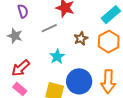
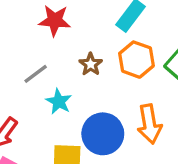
gray line: (49, 28) -> (36, 74), moved

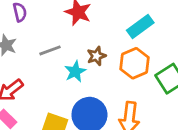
cyan star: (59, 101) -> (75, 71), moved

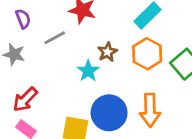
gray line: (50, 50) -> (55, 38), moved

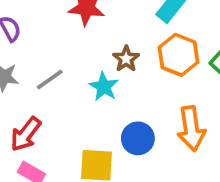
gray line: (55, 38) -> (50, 80), moved
blue circle: (109, 113) -> (138, 138), size x0.7

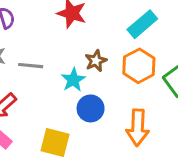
gray line: (50, 80) -> (31, 66), turned 30
blue circle: (138, 138) -> (91, 108), moved

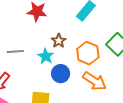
orange hexagon: (139, 66) -> (88, 53), moved
orange arrow: (138, 128) -> (94, 81), turned -50

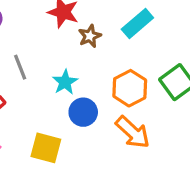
brown star: (59, 41) -> (90, 36), moved
gray line: (15, 51) -> (20, 67), turned 63

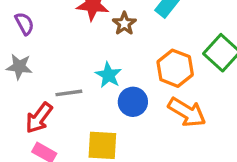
gray line: (20, 67) -> (69, 93), moved, turned -65

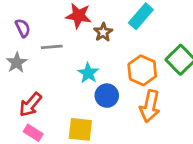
gray star: (19, 67) -> (17, 63), turned 30
gray line: (69, 93) -> (52, 47), moved
orange arrow: (187, 112) -> (150, 106), turned 68

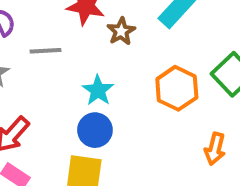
blue circle: (107, 96) -> (95, 130), moved
orange arrow: (150, 106) -> (215, 149), moved, size x0.7

